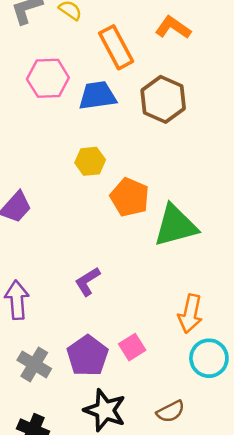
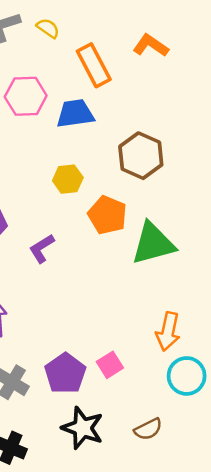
brown hexagon: (163, 99) -> (141, 156), moved
purple L-shape: (88, 281) -> (42, 248), moved

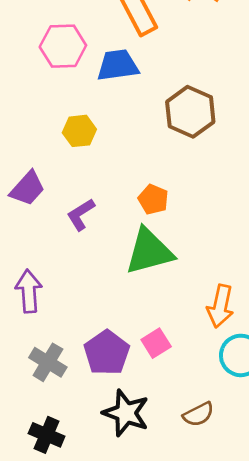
yellow hexagon: (68, 179) -> (79, 131), moved
orange pentagon: (107, 215) -> (153, 199), moved, size x0.7
green triangle: (153, 244) -> (149, 251), moved

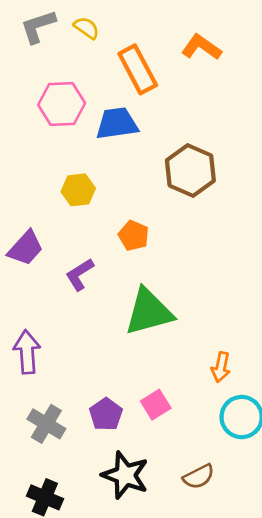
orange pentagon: (153, 199) -> (134, 236), moved
orange arrow: (220, 306) -> (221, 367), size x0.7
purple pentagon: (107, 353) -> (106, 414), size x0.7

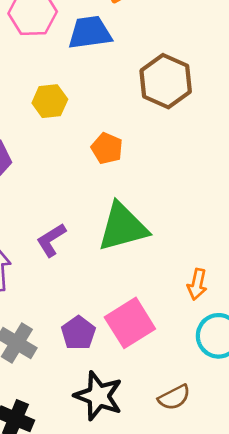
purple L-shape: (80, 274) -> (51, 240), moved
pink square: (156, 405) -> (130, 323), size x1.6

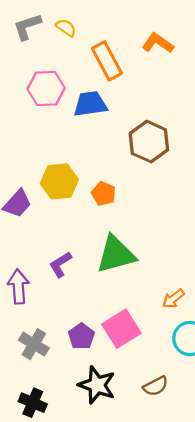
yellow hexagon: (50, 101) -> (59, 181), moved, size x1.4
orange arrow: (197, 284) -> (173, 299), turned 40

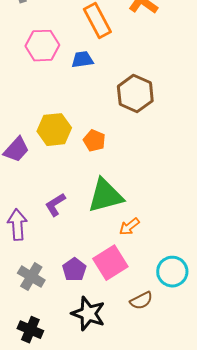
blue trapezoid: (90, 104) -> (82, 60), size x0.7
orange arrow: (173, 299) -> (129, 227), moved
brown semicircle: (156, 386) -> (141, 301), moved

